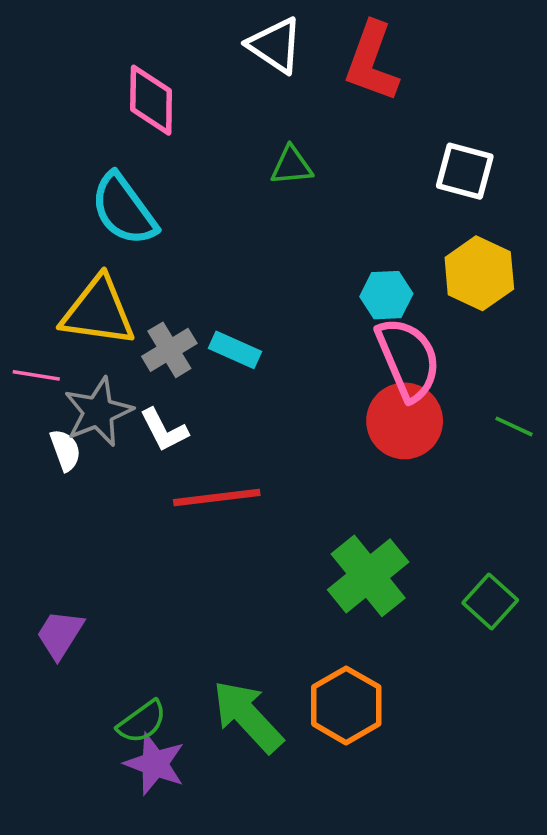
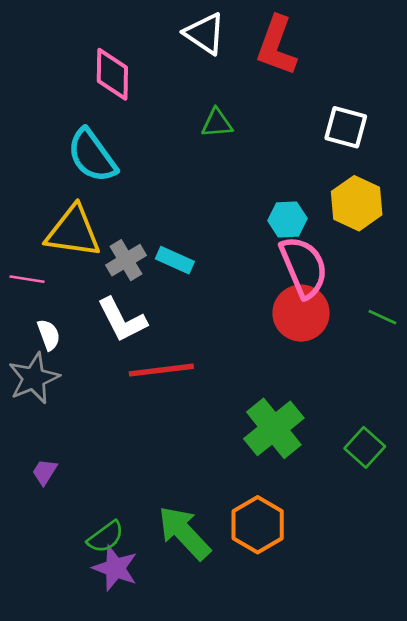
gray star: (98, 412) -> (34, 378), moved
white L-shape: (164, 430) -> (122, 320), size x1.4
purple trapezoid: (60, 634) -> (45, 472), size x0.7

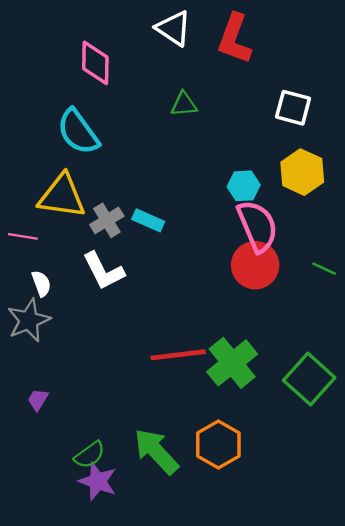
red line: (161, 370) -> (178, 355), moved
green square: (365, 447) -> (309, 379), size x1.5

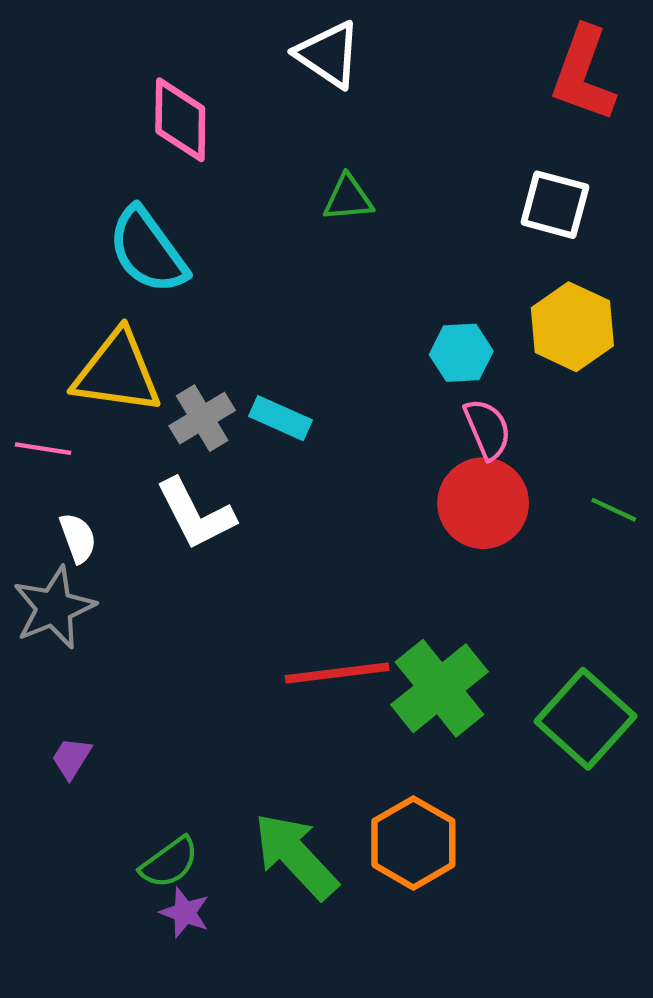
red L-shape: (234, 39) -> (583, 74), moved
pink semicircle: (257, 226) -> (487, 429), size x0.6
purple star: (98, 481) -> (185, 913), size x0.7

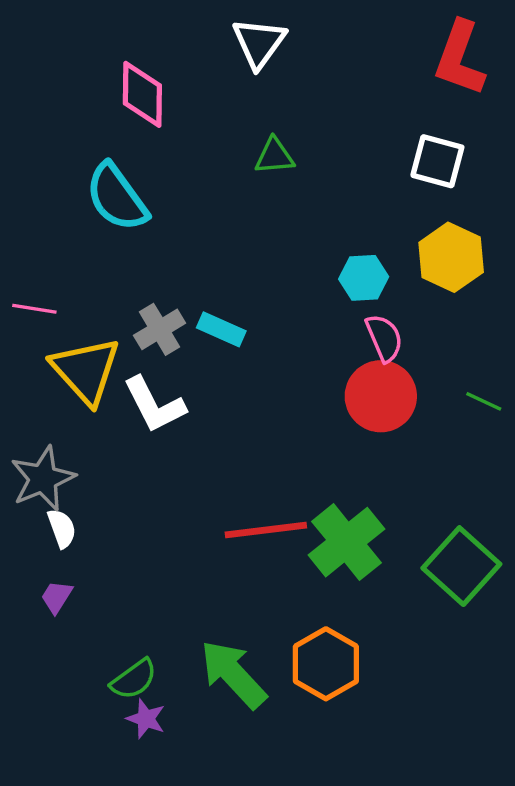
white triangle: (328, 54) -> (259, 43), turned 32
yellow triangle: (117, 372) -> (86, 371), moved, turned 40
pink line: (43, 449) -> (34, 309), moved
white semicircle: (78, 538) -> (62, 528), moved

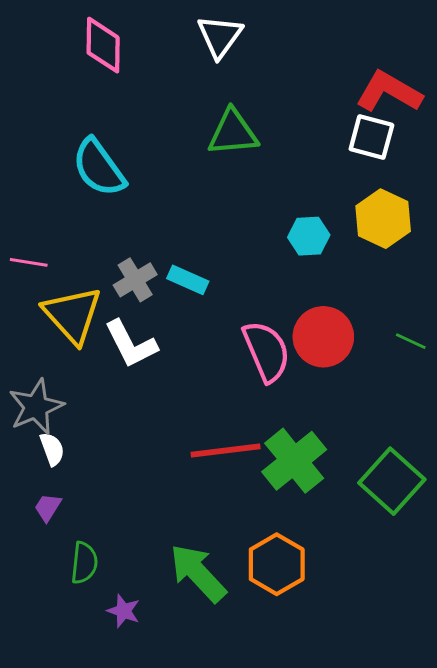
red L-shape: (460, 58) -> (389, 92), moved, turned 100
pink diamond: (142, 94) -> (103, 45), moved
green triangle: (274, 156) -> (233, 133), size x1.5
pink semicircle: (384, 338) -> (266, 351), moved, size x1.5
green semicircle: (134, 679) -> (84, 563), moved, turned -48

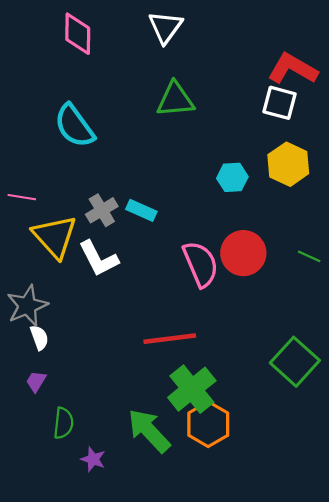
green cross: (294, 461) -> (192, 389), moved

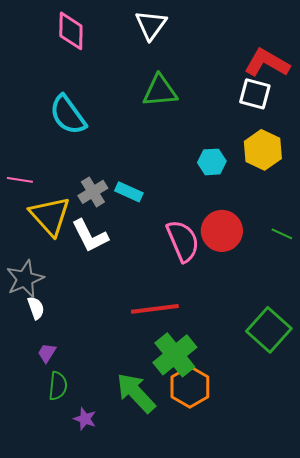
purple trapezoid: (36, 381) -> (47, 353), moved

